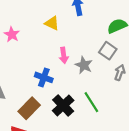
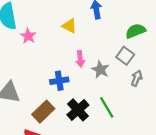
blue cross: (44, 77) -> (59, 81), turned -30

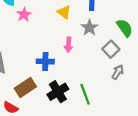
green semicircle: (136, 31) -> (125, 28), turned 66
gray star: (100, 70) -> (89, 28), moved

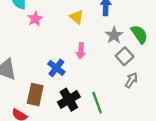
gray star: (89, 28) -> (114, 35), moved
blue cross: (45, 61) -> (56, 68), turned 35
brown rectangle: (25, 87) -> (35, 94), turned -45

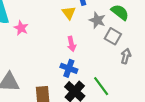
yellow triangle: (77, 17) -> (69, 13), moved, turned 32
blue cross: (56, 68) -> (69, 68), moved

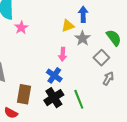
yellow triangle: (69, 13) -> (68, 26), turned 32
gray star: (97, 20) -> (82, 38), moved

